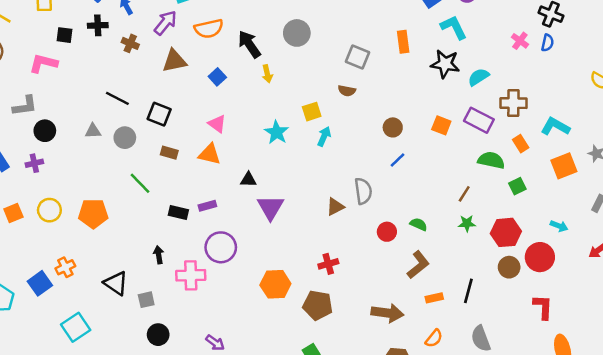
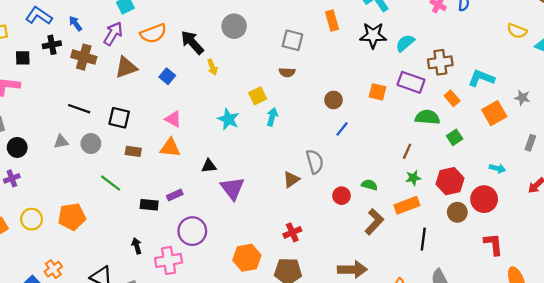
brown cross: (130, 43) -> (84, 57), size x1.5
orange rectangle: (434, 298) -> (407, 205), moved, size x1.5

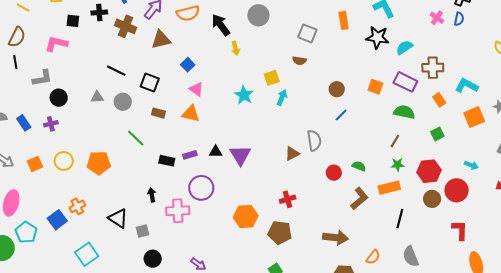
blue square: (167, 76) -> (188, 65), moved
green semicircle: (427, 117) -> (404, 112), moved
black triangle: (209, 166) -> (216, 152), moved

